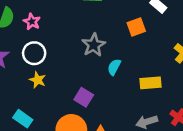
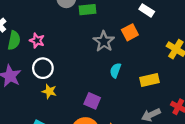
gray star: (94, 45) -> (104, 41), moved

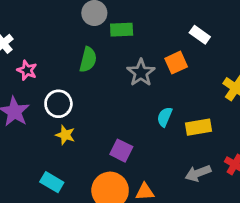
green semicircle: (14, 40) -> (88, 60), moved
pink star: (37, 41) -> (27, 70), moved
cyan semicircle: (115, 70) -> (165, 117), moved

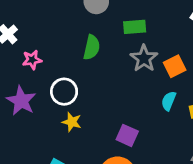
green rectangle: (122, 30) -> (135, 27), moved
orange square: (176, 63) -> (175, 66), moved
pink star: (27, 70) -> (32, 60), turned -30

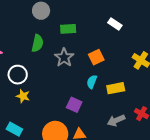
gray star: (144, 58) -> (64, 58), moved
purple square: (127, 135) -> (74, 105), moved

